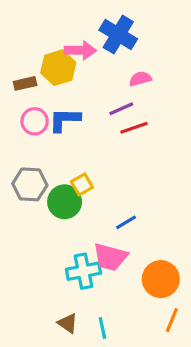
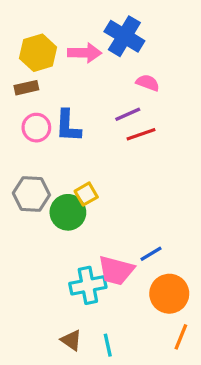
yellow hexagon: (58, 68) -> (38, 53), moved
pink semicircle: (140, 79) -> (148, 83), turned 35
blue L-shape: (65, 120) -> (68, 126), turned -88
blue line: (126, 222) -> (151, 254), moved

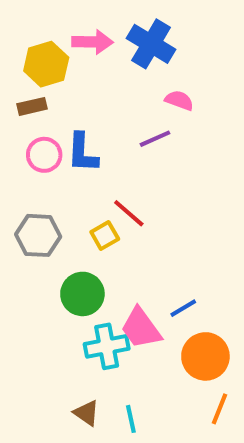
pink arrow: (85, 53) -> (93, 42), moved
red line: (141, 134) -> (129, 213), moved, turned 60
green circle: (68, 212) -> (82, 294), moved
pink trapezoid: (116, 270) -> (141, 328), turned 39

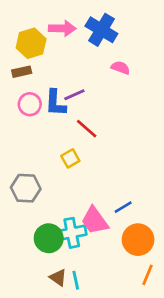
purple line: (155, 139) -> (74, 95), moved
red line: (129, 213) -> (87, 129), moved
gray hexagon: (38, 235) -> (26, 188), moved
green circle: (82, 294) -> (49, 238), moved
cyan line: (131, 419) -> (76, 280), moved

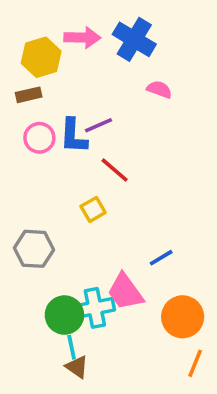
blue line: (123, 207) -> (161, 258), moved
cyan line: (76, 280) -> (72, 347), moved

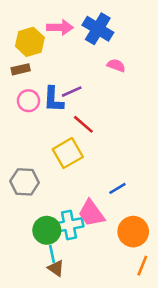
yellow square: (93, 209) -> (68, 153), size x1.6

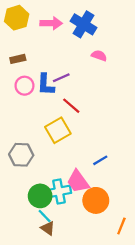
yellow hexagon: (30, 42) -> (17, 18), moved
orange circle: (133, 232) -> (96, 200), moved
cyan line: (52, 254) -> (45, 216), turned -32

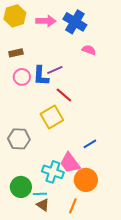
cyan cross: (59, 192) -> (53, 172), turned 30
green circle: (40, 196) -> (21, 187), moved
cyan line: (45, 216) -> (40, 194), turned -48
orange line: (121, 226) -> (73, 206), moved

